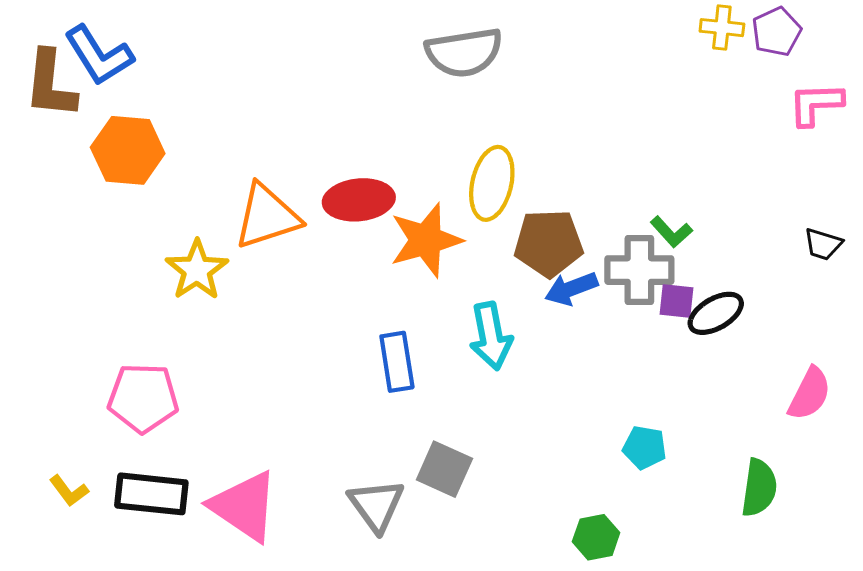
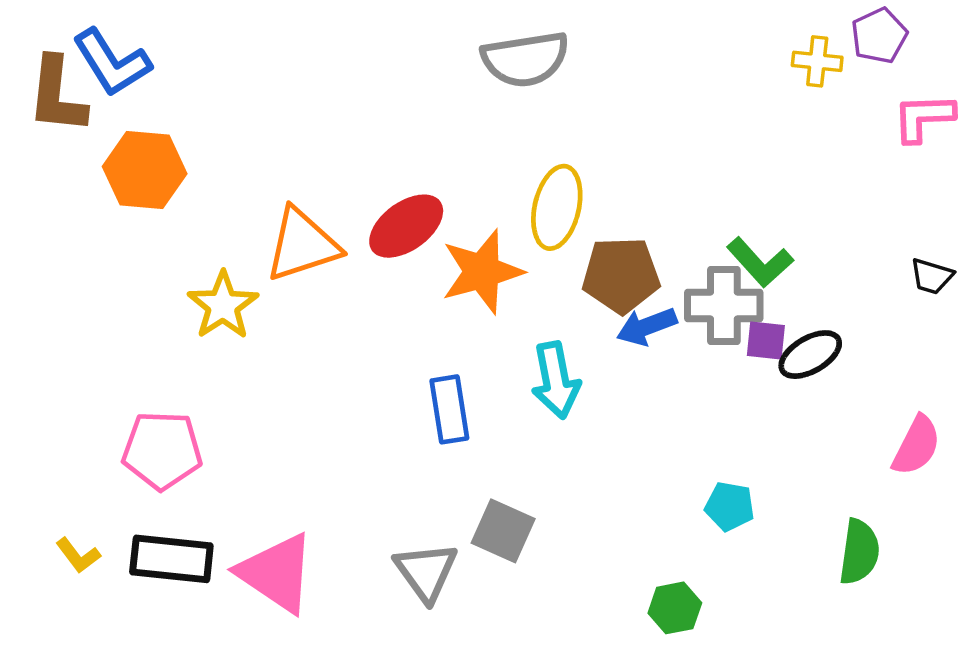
yellow cross: (722, 28) -> (817, 61), moved
red ellipse: (359, 200) -> (406, 226), turned -30
green L-shape: (671, 232) -> (760, 262), size x1.4

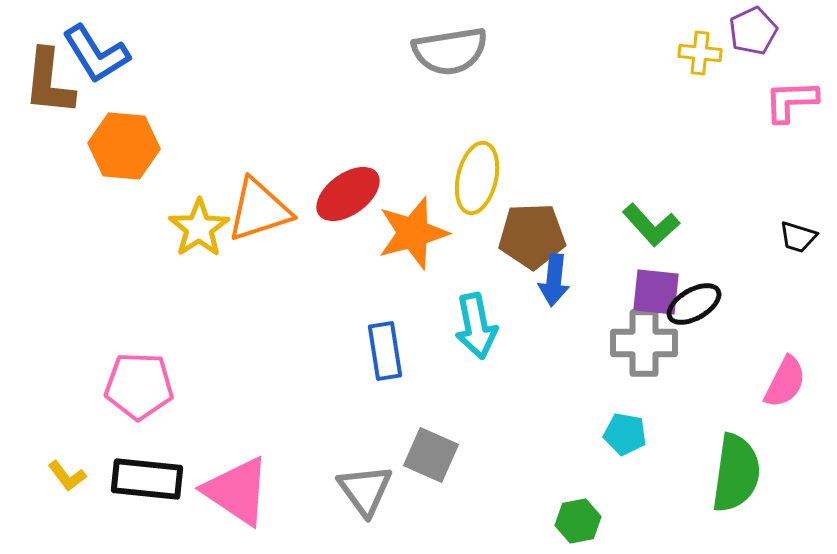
yellow star: (223, 305) -> (199, 228), moved
gray cross: (724, 305) -> (644, 343), moved
blue arrow: (647, 327) -> (554, 280), turned -63
purple square: (766, 341) -> (656, 292), size x1.4
green semicircle: (859, 552) -> (736, 473), size x1.4

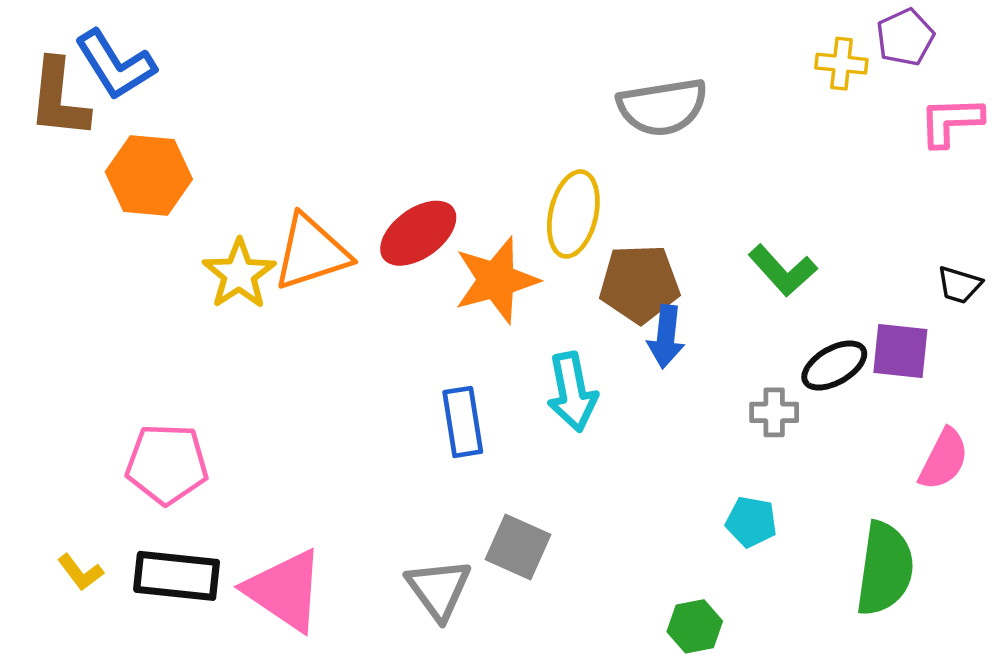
gray semicircle: (450, 51) -> (662, 107), moved
purple square: (656, 292) -> (900, 351), moved
gray cross: (644, 343) -> (774, 412), size x0.6

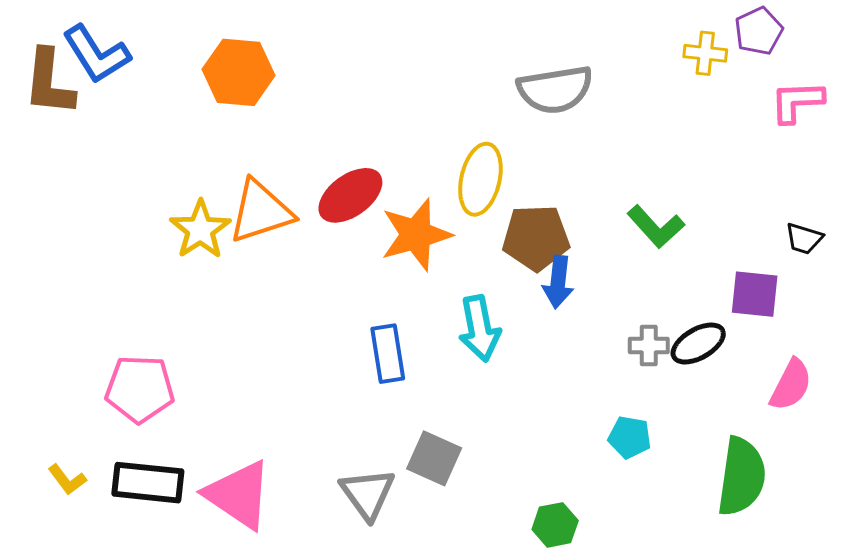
orange hexagon: (149, 175) -> (239, 72), moved
black ellipse: (834, 365) -> (698, 344), moved
green hexagon: (695, 626) -> (555, 525), moved

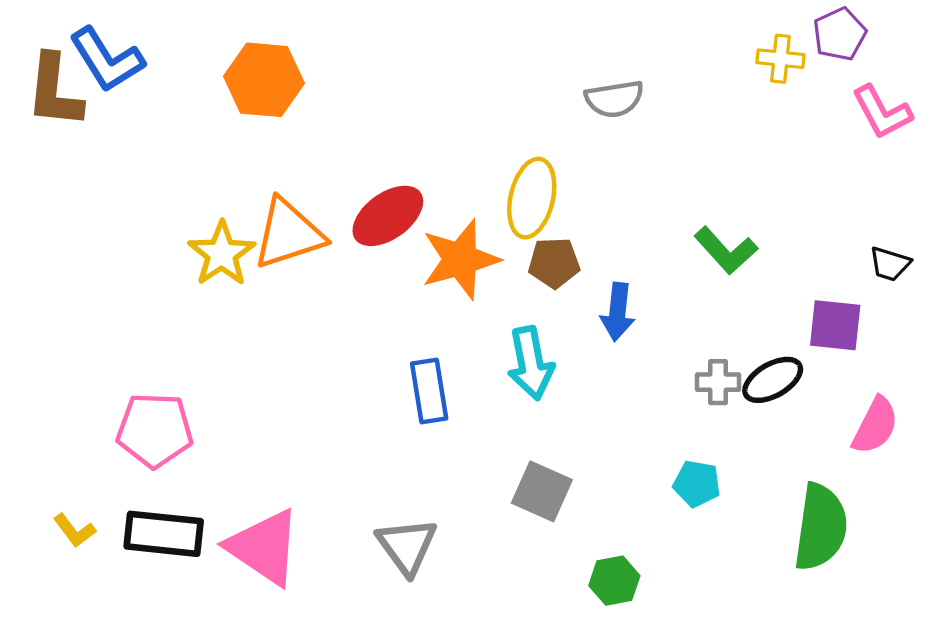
gray semicircle: (555, 90) -> (614, 99), size x0.7
pink L-shape: (797, 102) -> (882, 112), turned -116
brown pentagon: (536, 238) -> (554, 263), moved, size x0.7
gray square: (434, 458) -> (542, 491), moved

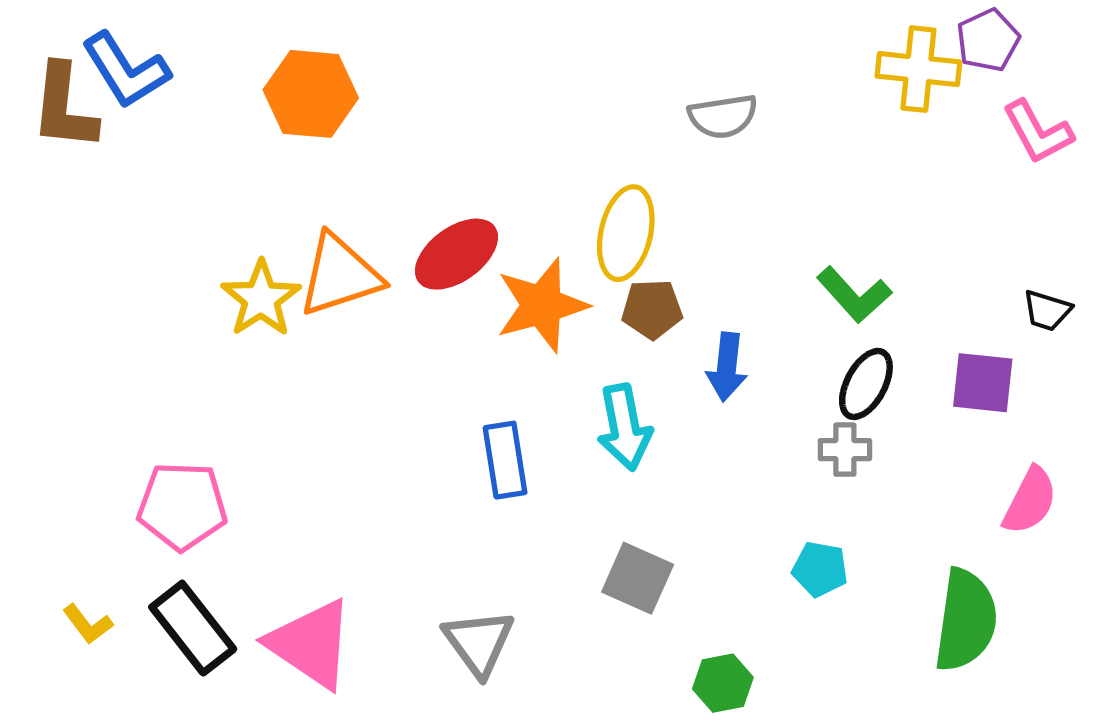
yellow cross: (780, 59) -> (918, 69), size x1.5
black ellipse: (773, 380) -> (866, 384), moved, turned -32
black rectangle: (164, 534) -> (193, 628), turned 46

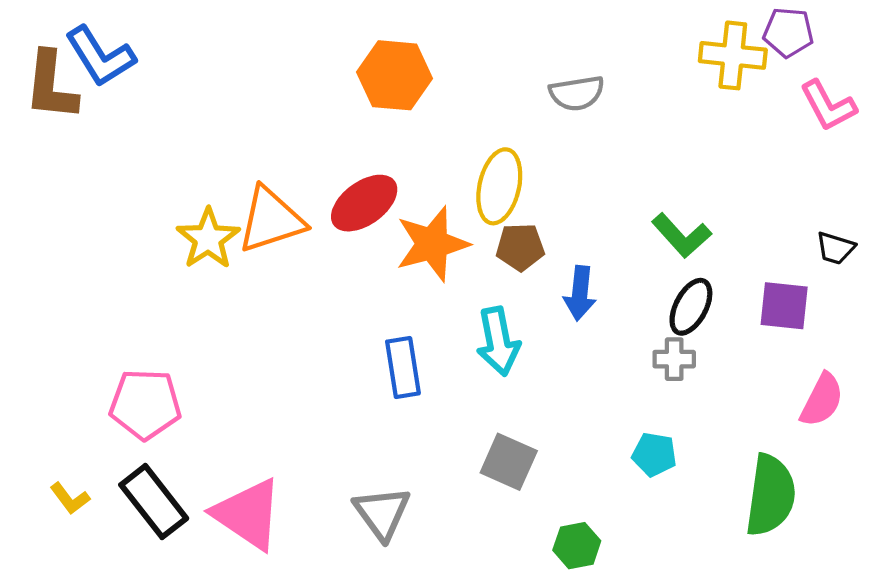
purple pentagon: (988, 40) -> (788, 32), turned 30
orange hexagon: (311, 94) -> (395, 75), moved

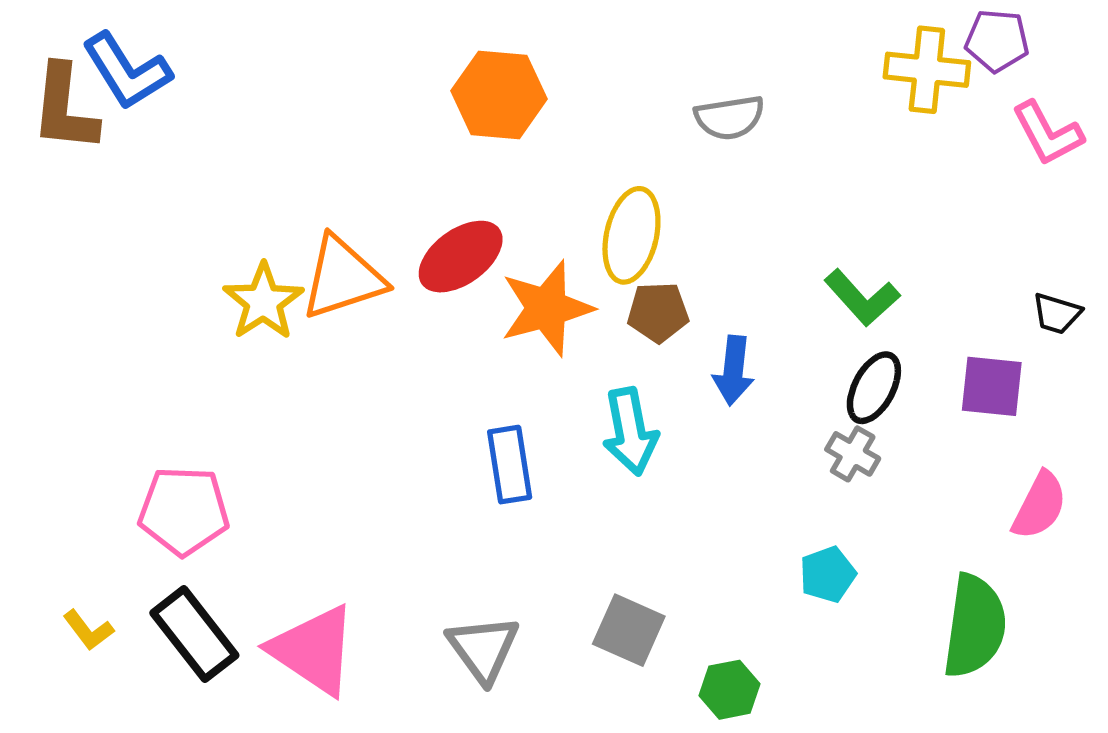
gray cross: (674, 359) -> (853, 454), turned 30
cyan pentagon: (654, 454) -> (828, 574), turned -30
gray square: (509, 462) -> (629, 630), moved

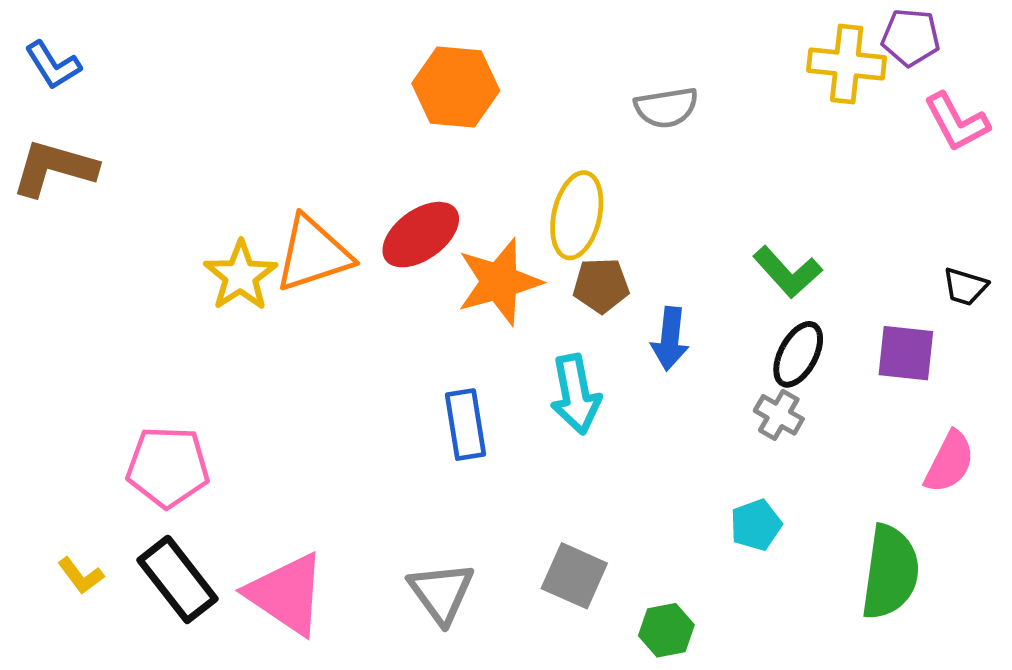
blue L-shape: (127, 71) -> (53, 65), moved, size x0.7
brown L-shape: (65, 108) -> (54, 168), moved, turned 100

